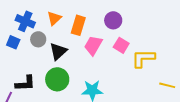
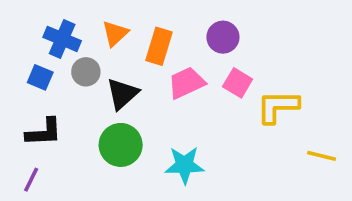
pink trapezoid: (93, 45) -> (186, 83), turned 35
black L-shape: (25, 83) -> (44, 132), moved

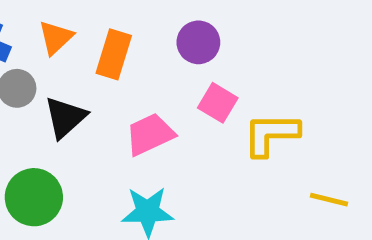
pink trapezoid: (186, 83) -> (150, 134), moved
green circle: (121, 145) -> (34, 197), moved

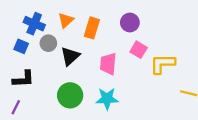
pink trapezoid: (150, 134) -> (108, 64), turned -60
green circle: (34, 197) -> (70, 95), moved

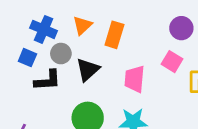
purple circle: (130, 23) -> (181, 28), moved
black L-shape: (23, 79) -> (48, 80), moved

